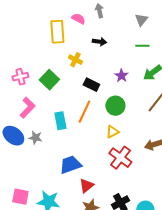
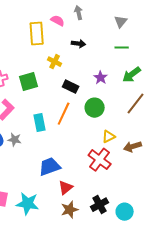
green square: (49, 80) -> (29, 82), turned 30
yellow triangle: (112, 132) -> (109, 137), moved

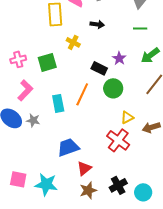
black rectangle: (71, 87) -> (99, 68), moved

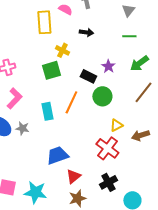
green square: (47, 62) -> (51, 70), moved
black cross: (118, 185) -> (108, 182), moved

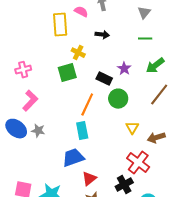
cyan rectangle: (47, 111) -> (82, 131), moved
yellow triangle: (116, 125) -> (132, 128), turned -32
red cross: (107, 148) -> (138, 163), moved

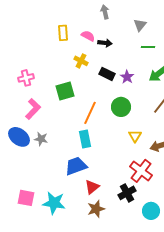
pink semicircle: (81, 12) -> (88, 36), moved
gray triangle: (144, 13) -> (140, 25), moved
yellow rectangle: (60, 25) -> (63, 33), size x0.7
green square: (67, 73) -> (65, 91), moved
black rectangle: (104, 79) -> (107, 74), moved

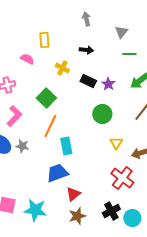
pink semicircle: (88, 36) -> (27, 59), moved
green square: (65, 91) -> (46, 98), turned -30
orange line: (90, 113) -> (50, 126), moved
black cross: (127, 193) -> (111, 211), moved

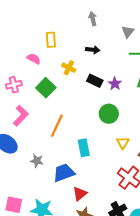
green square: (46, 98) -> (46, 88), moved
gray star: (22, 146) -> (37, 161), moved
cyan rectangle: (66, 146) -> (84, 148), moved

